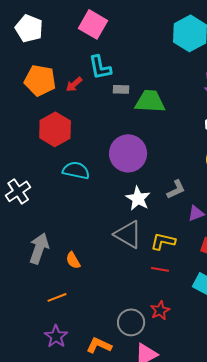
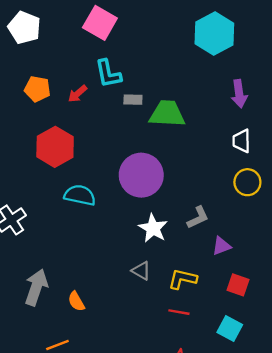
orange pentagon: (40, 80) -> (37, 89), size x0.7
gray triangle: (128, 234) -> (141, 271), size x0.6

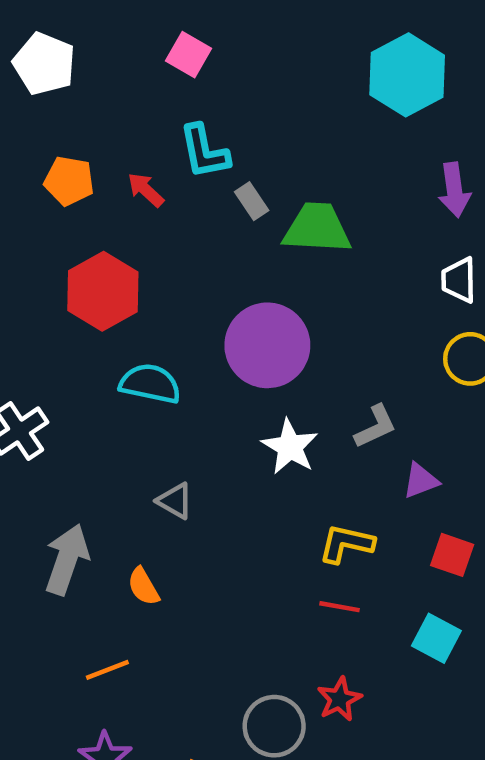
pink square: (100, 23) -> (188, 55), size x0.7
red arrow: (77, 94) -> (146, 190), turned 84
gray rectangle: (133, 100) -> (252, 201), turned 54
gray triangle: (141, 271) -> (175, 501), moved

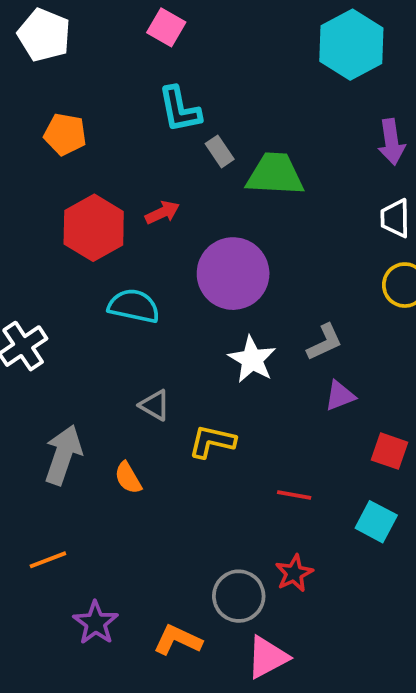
red arrow: (146, 190) -> (162, 212), moved, turned 112
purple triangle: (421, 481) -> (340, 396), moved
yellow L-shape: (346, 544) -> (212, 442), moved
orange line: (107, 670) -> (48, 560), moved

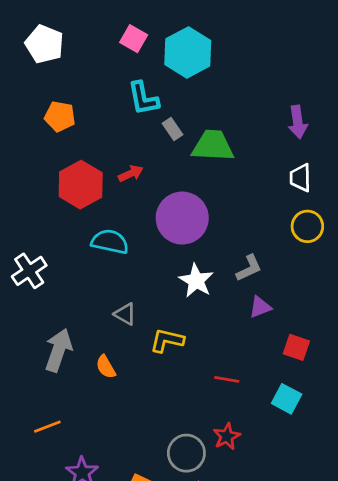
cyan hexagon: (351, 45) -> (188, 52), moved

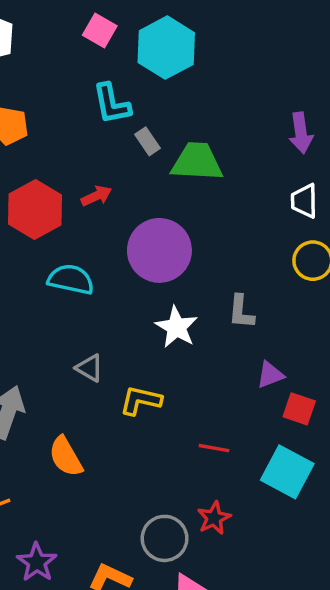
gray L-shape: (249, 268) -> (241, 312), turned 120
purple triangle: (260, 307) -> (270, 375), moved
orange semicircle: (106, 367) -> (66, 457), moved, size x1.4
cyan square: (287, 399) -> (287, 472), size x1.4

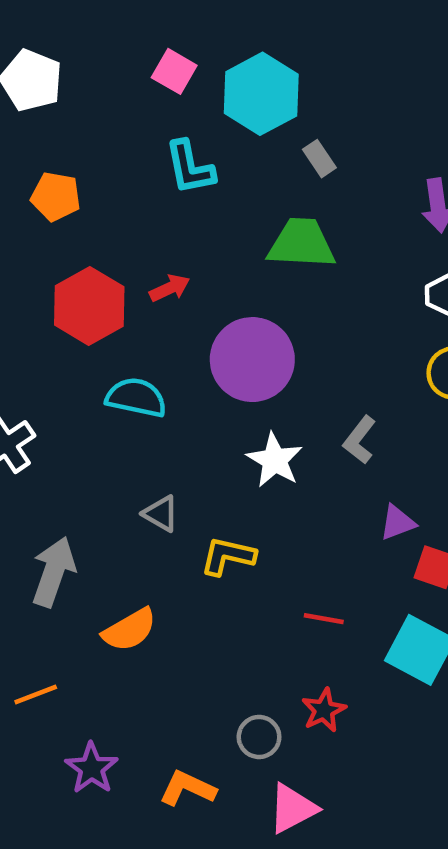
gray rectangle: (147, 141) -> (319, 159), moved
gray L-shape: (241, 312) -> (360, 440), turned 33
orange semicircle: (66, 457) -> (129, 630), turned -90
gray circle: (165, 538) -> (259, 737), size x0.7

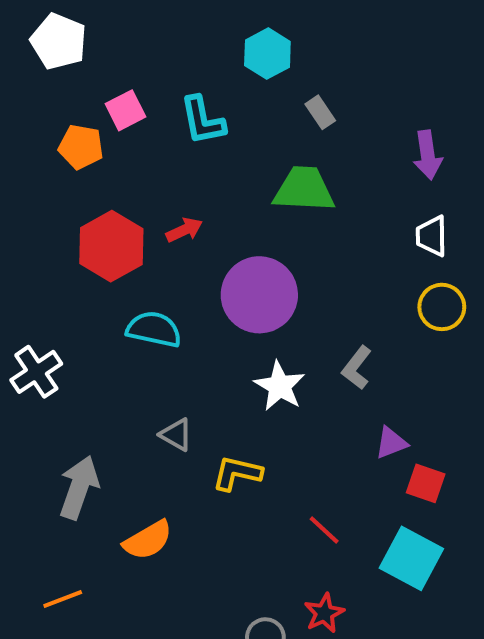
pink square: (174, 71) -> (126, 110), moved, turned 33
cyan hexagon: (261, 94) -> (267, 54), size x0.7
red line: (324, 619) -> (324, 530), turned 33

